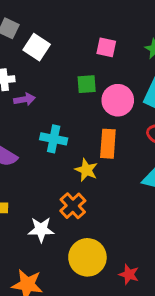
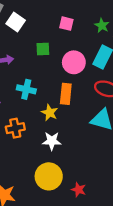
green square: (87, 84) -> (43, 49), moved
orange cross: (73, 206) -> (15, 128), moved, turned 30
white star: (41, 230) -> (52, 141), moved

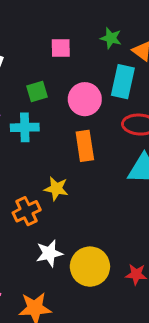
cyan cross: (26, 89) -> (25, 127), moved
yellow star: (50, 113) -> (56, 189), moved
white star: (52, 141) -> (49, 253), moved

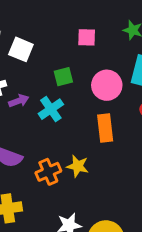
cyan cross: (25, 127) -> (51, 109), turned -35
orange cross: (27, 211) -> (48, 172), moved

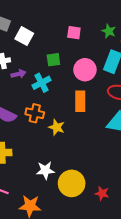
orange cross: (48, 172) -> (35, 113), moved, turned 30

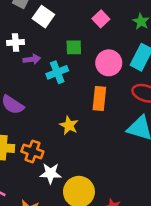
pink square: (74, 33) -> (101, 19), turned 32
orange cross: (35, 113) -> (32, 151), moved

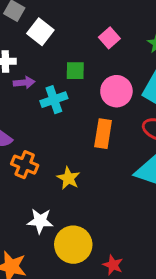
yellow star: (69, 125) -> (68, 178), moved
orange cross: (32, 151) -> (25, 165), moved

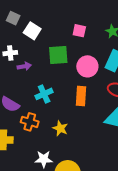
pink square: (109, 38) -> (79, 31), turned -32
green square: (75, 71) -> (58, 55), size x1.5
cyan cross: (54, 100) -> (44, 94), moved

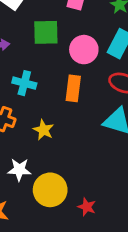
cyan cross: (44, 94) -> (24, 83), turned 36

